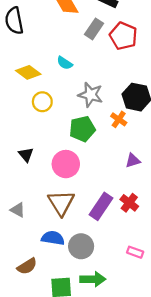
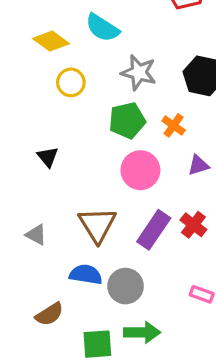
cyan semicircle: (65, 63) -> (102, 28), size x1.5
orange cross: (119, 119) -> (174, 125), moved
pink circle: (66, 164) -> (140, 170), moved

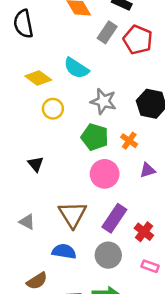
green pentagon: (127, 120) -> (95, 137), turned 30
red cross: (193, 225) -> (144, 232), moved
gray circle: (126, 286) -> (108, 255), moved

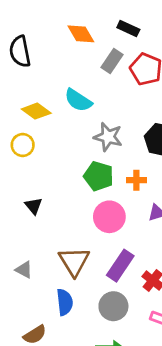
yellow circle: (53, 109) -> (23, 145), moved
orange cross: (129, 141) -> (136, 180), turned -35
blue semicircle: (64, 251) -> (65, 302), turned 75

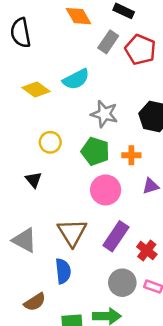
cyan semicircle: (78, 100) -> (76, 79), turned -60
yellow circle: (23, 145) -> (50, 142), moved
gray triangle: (24, 270) -> (24, 240), size x1.5
gray circle: (113, 306) -> (122, 283), moved

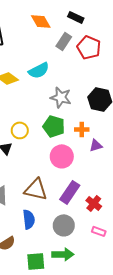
yellow circle: (50, 142) -> (20, 130), moved
purple triangle: (151, 186) -> (96, 145), moved
brown triangle: (72, 232) -> (36, 189), turned -45
gray circle: (122, 283) -> (64, 225), moved

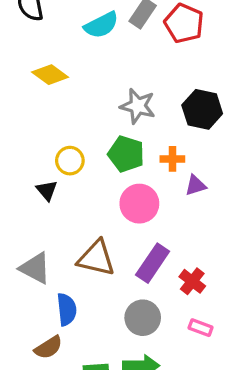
cyan semicircle: (39, 70) -> (101, 25), moved
blue semicircle: (29, 219) -> (67, 309), moved

